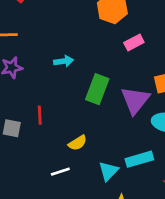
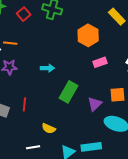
purple triangle: (135, 100) -> (95, 104), size x0.7
yellow semicircle: (78, 143) -> (49, 128), turned 48

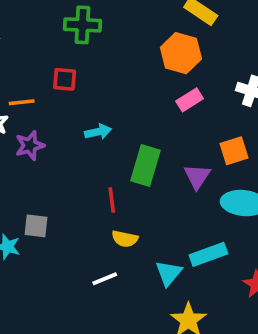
red square: (24, 14) -> (65, 79), moved, turned -32
orange hexagon: (88, 35) -> (181, 53), moved
red line: (24, 104) -> (112, 200), moved

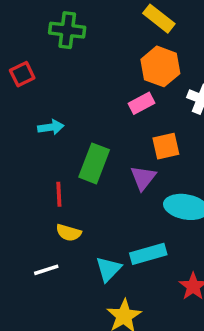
green cross: (82, 25) -> (67, 30), moved
orange hexagon: (181, 53) -> (160, 66), moved
red square: (65, 79) -> (22, 74), turned -35
orange square: (234, 151) -> (166, 146), moved

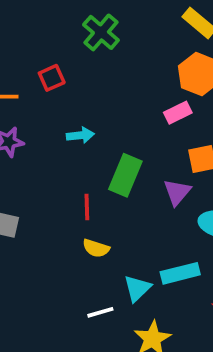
green cross: (67, 30) -> (101, 32), turned 32
white line: (46, 270) -> (100, 312), moved

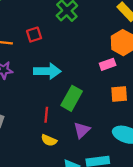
cyan arrow: (80, 135) -> (47, 71), size x1.6
purple triangle: (177, 192) -> (82, 130), moved

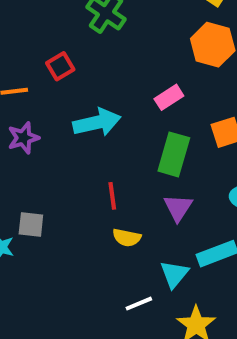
pink rectangle: (108, 64) -> (169, 97), moved
green rectangle: (72, 98) -> (174, 154), moved

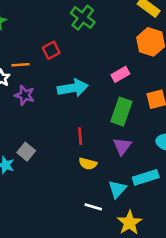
purple star: (23, 138) -> (25, 95), turned 30
gray square: (31, 224) -> (26, 152), turned 30
white line: (139, 304) -> (93, 207), turned 36

